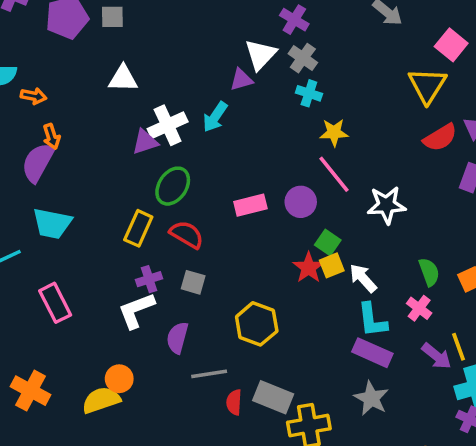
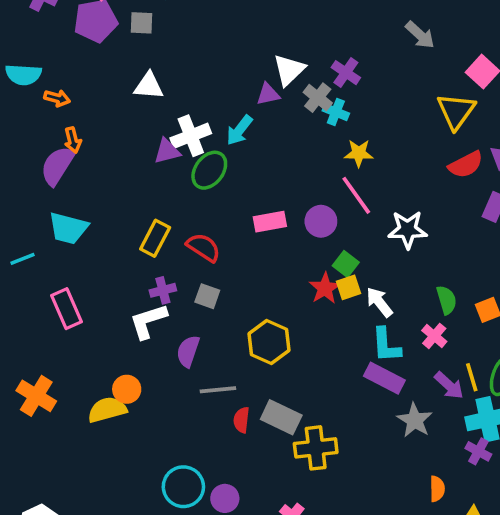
purple cross: (294, 20) -> (346, 73), moved
gray cross: (303, 58) -> (318, 98), moved
green ellipse: (173, 186) -> (209, 170), moved
gray star: (371, 398) -> (415, 420), moved

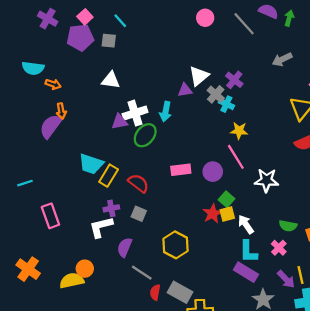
gray arrow: (420, 35) -> (282, 59), turned 108
cyan arrow: (239, 130) -> (166, 112), turned -30
cyan trapezoid: (68, 228) -> (91, 164), moved
green semicircle: (447, 300) -> (288, 226), turned 114
gray line: (218, 390) -> (142, 273), turned 35

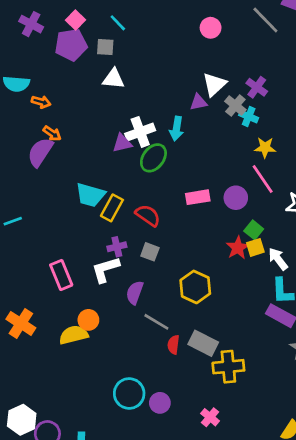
pink circle: (205, 18) -> (211, 28), moved
white triangle: (111, 80) -> (114, 79), moved
orange arrow: (61, 111) -> (52, 133), turned -42
pink rectangle: (50, 216) -> (61, 275), moved

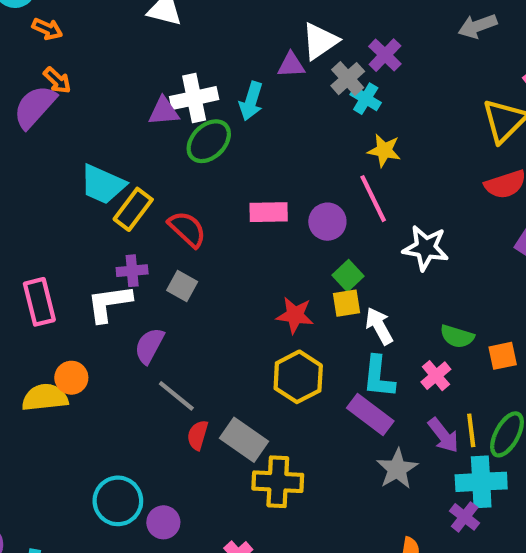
red star: (238, 248) -> (295, 315), moved, turned 30
yellow hexagon: (195, 287) -> (298, 377), moved

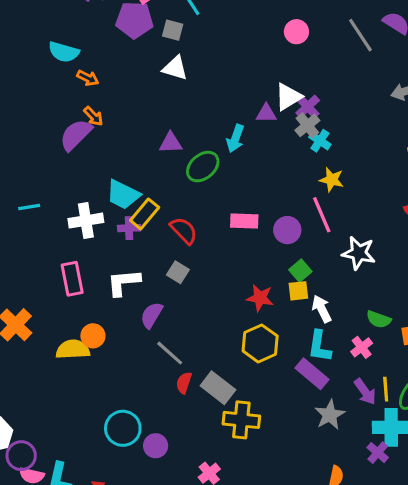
purple cross: (385, 55) -> (308, 107), moved
white cross: (194, 98) -> (86, 221), moved
purple cross: (132, 271) -> (129, 228), moved

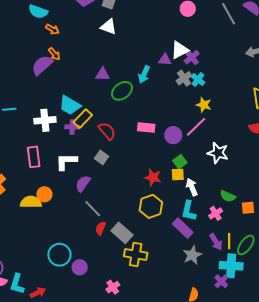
gray cross: (307, 125) -> (184, 78), moved
pink line: (322, 215) -> (196, 127), turned 65

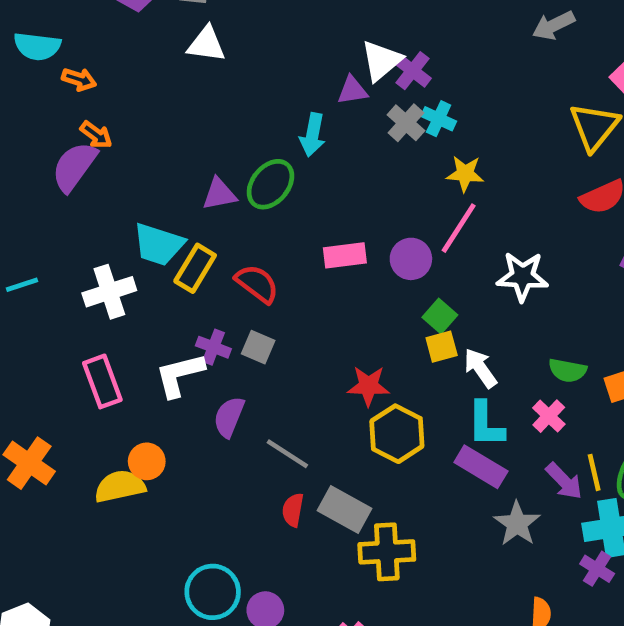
purple triangle: (102, 74) -> (219, 194), moved
purple cross: (72, 127) -> (213, 347), moved, turned 32
red star: (153, 177) -> (368, 386), moved
gray line: (93, 209) -> (287, 454), moved

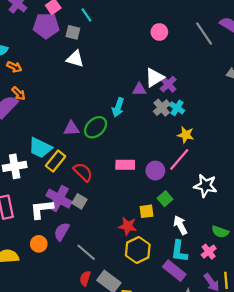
purple cross: (213, 347) -> (59, 199), size x1.6
yellow square: (442, 347) -> (146, 211), moved
orange circle: (147, 461) -> (39, 244), moved

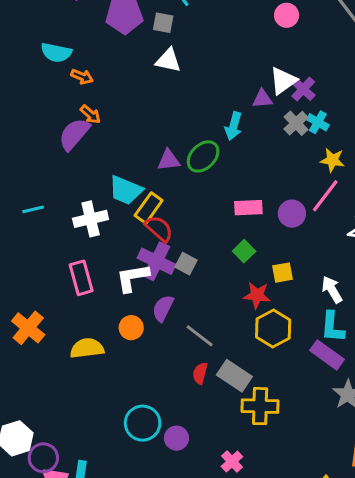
red semicircle: (83, 172) -> (159, 229), moved
green square: (165, 199) -> (244, 251), moved

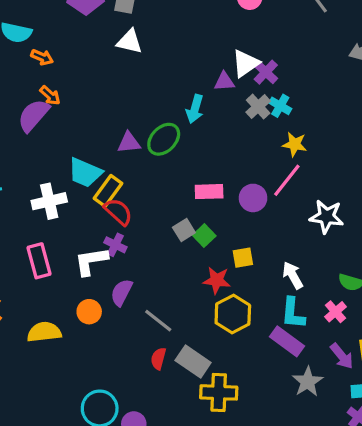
purple cross: (156, 261) -> (115, 245), size x0.6
gray square: (186, 264) -> (184, 230), moved, turned 30

